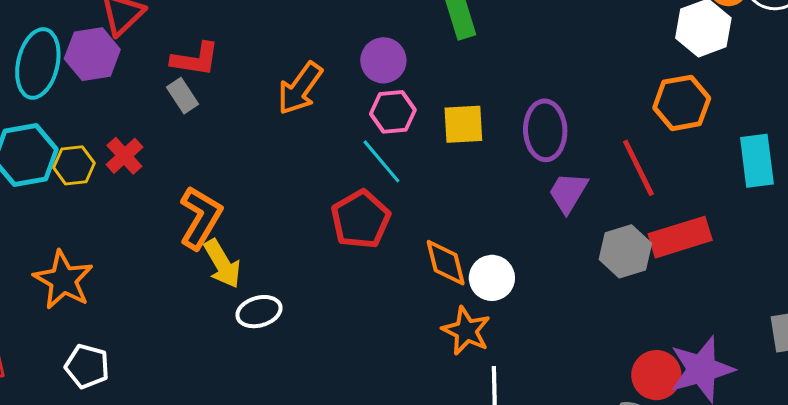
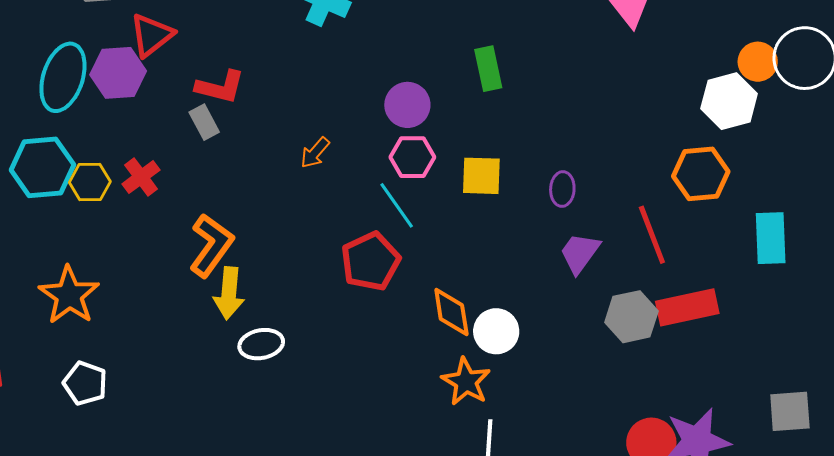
orange arrow: (300, 88) -> (315, 153), moved, size x0.6
purple ellipse: (545, 130) -> (562, 189), size x0.6
yellow arrow: (222, 264) -> (229, 293), turned 30

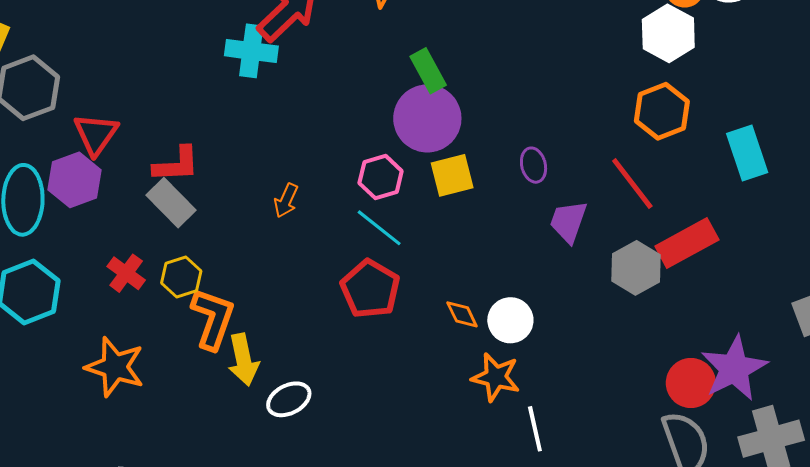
purple circle: (407, 105) -> (427, 118), moved, size x1.5
gray rectangle: (204, 122) -> (171, 203), size x1.4
yellow hexagon: (90, 182) -> (181, 277), moved
orange star: (69, 295) -> (115, 367), moved
orange diamond: (451, 312) -> (462, 314), size x0.7

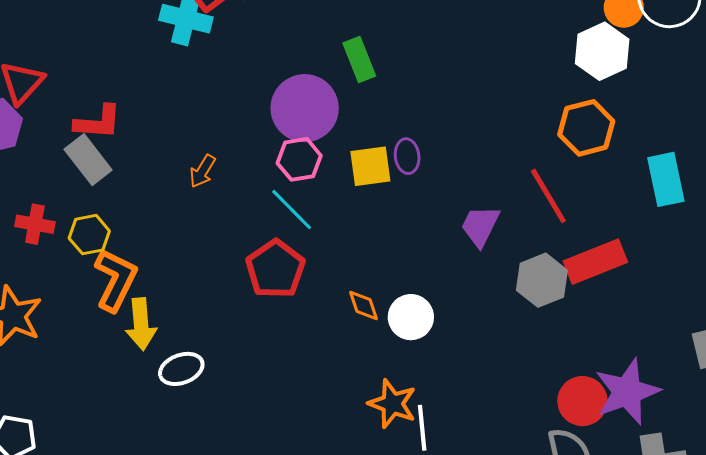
purple circle: (427, 118) -> (305, 108), moved
purple ellipse: (534, 165) -> (407, 156), moved
red cross: (126, 273) -> (35, 224), turned -33
orange star: (496, 377) -> (392, 404), moved

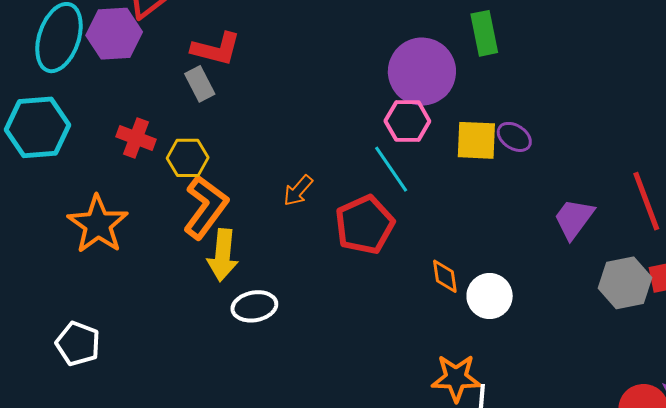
purple ellipse: (407, 156) -> (514, 137), turned -60
gray rectangle: (88, 160) -> (200, 84), size x0.7
orange arrow: (202, 171) -> (298, 191), moved
orange star: (392, 404) -> (456, 378), turned -30

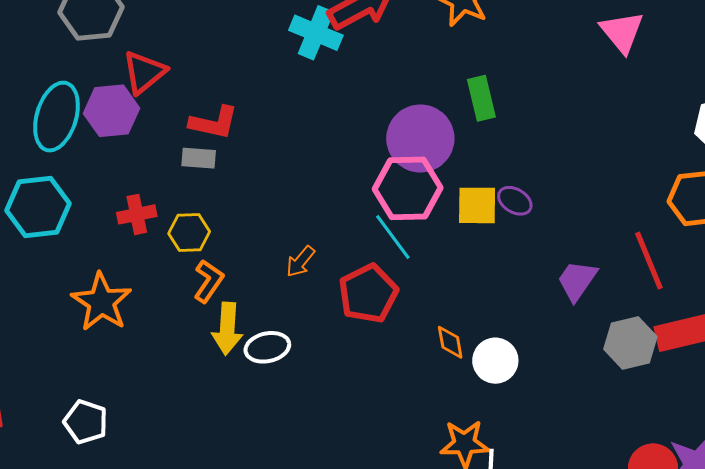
gray rectangle: (200, 84) -> (199, 158), turned -56
pink hexagon: (407, 121) -> (408, 188), size x1.5
red cross: (136, 138) -> (137, 214), turned -30
orange L-shape: (206, 207) -> (209, 281), size x0.7
white ellipse: (254, 306) -> (267, 347), moved

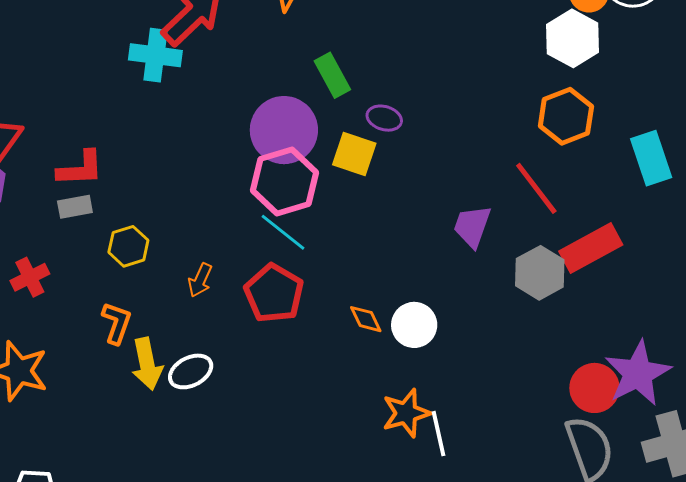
purple ellipse: (515, 201) -> (384, 118), moved
yellow square: (477, 205) -> (354, 154), moved, turned 33
yellow hexagon: (189, 233) -> (128, 246), moved

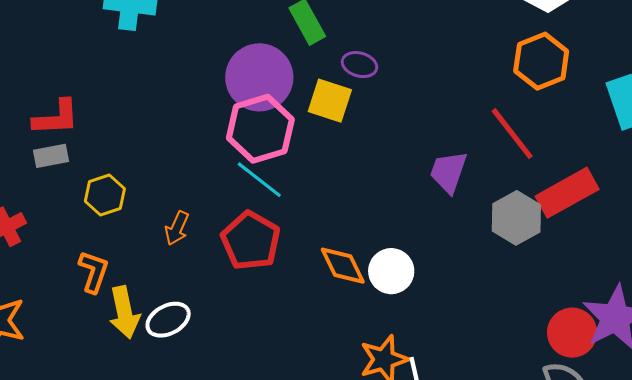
orange diamond: (366, 319) -> (343, 266), size x1.4

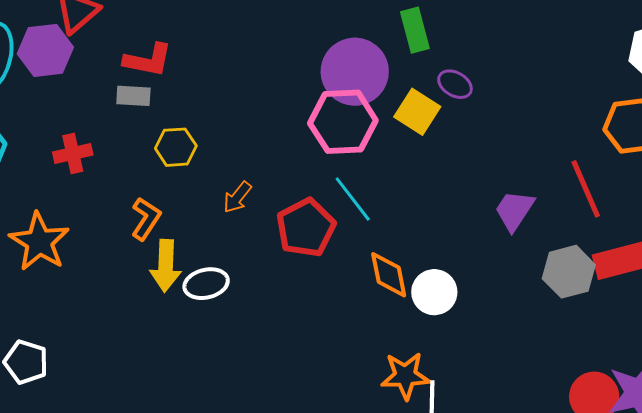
cyan line: (259, 180) -> (353, 199), moved

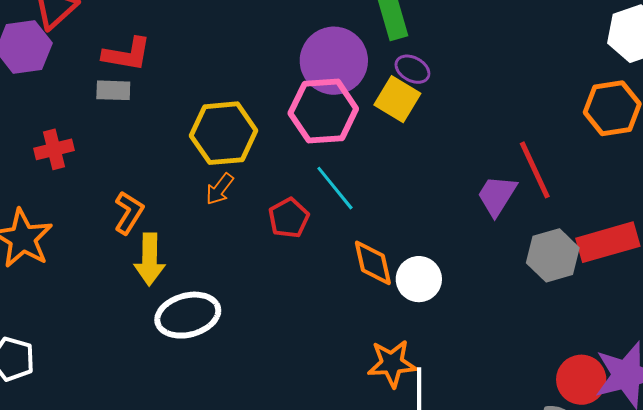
purple ellipse: (455, 84) -> (412, 69), moved
yellow hexagon: (176, 147) -> (224, 133), moved, size x1.6
red line: (586, 189) -> (535, 170), moved
red pentagon: (306, 228) -> (289, 218), size x0.7
white ellipse: (206, 284) -> (188, 315), moved, size x1.4

